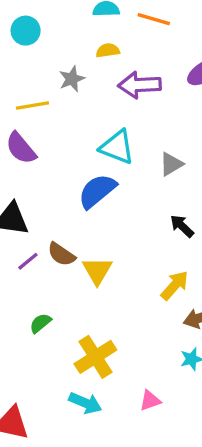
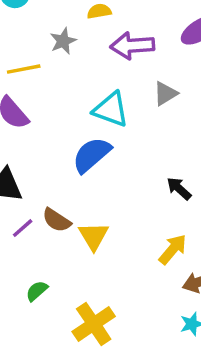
gray triangle: (171, 164) -> (165, 94), moved

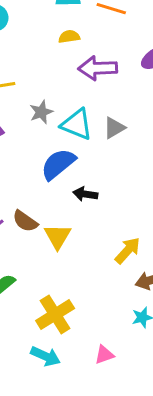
gray star: (63, 41) -> (41, 112), moved
gray triangle: (165, 94) -> (114, 128), moved
black arrow: (179, 188) -> (85, 194), moved, turned -35

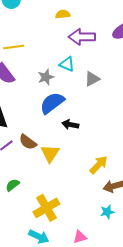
gray star: (41, 112) -> (46, 77), moved
cyan triangle: (77, 124) -> (67, 64), moved, size x0.7

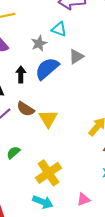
gray triangle: (92, 79) -> (76, 57), moved
black arrow: (70, 124) -> (21, 74), moved, turned 84

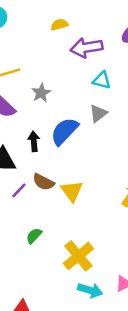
cyan triangle: (59, 29) -> (102, 80), moved
gray star: (39, 43) -> (41, 93), moved
cyan arrow: (43, 202) -> (90, 290), moved

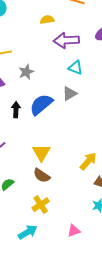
brown semicircle: (43, 182) -> (42, 176), moved
yellow cross: (78, 256) -> (41, 205), size x0.7
cyan arrow: (90, 290) -> (28, 232), moved, turned -54

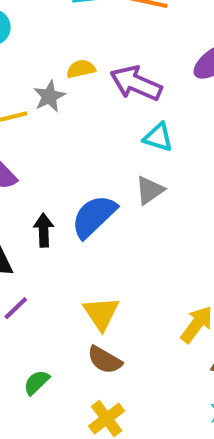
yellow semicircle: (47, 20) -> (81, 69), moved
purple arrow: (66, 40) -> (136, 83), turned 30
gray star: (26, 72) -> (49, 96), moved

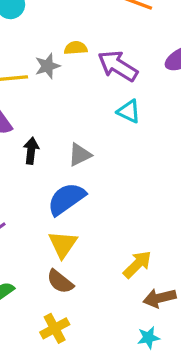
gray triangle: (150, 190) -> (80, 155), moved
blue semicircle: (94, 216) -> (66, 199), moved
black arrow: (44, 230) -> (31, 151), moved

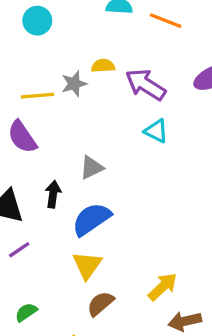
black arrow: (31, 151) -> (53, 194), moved
gray triangle: (80, 155) -> (91, 168), moved
brown semicircle: (60, 282) -> (100, 304), moved, turned 100

